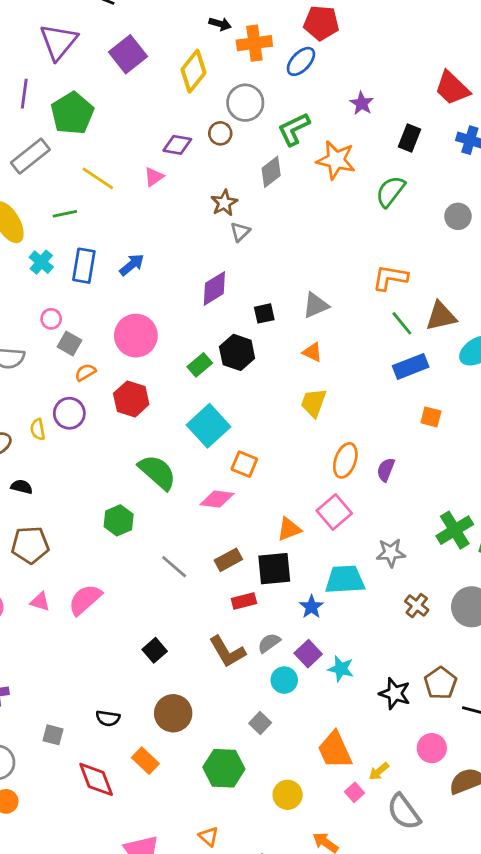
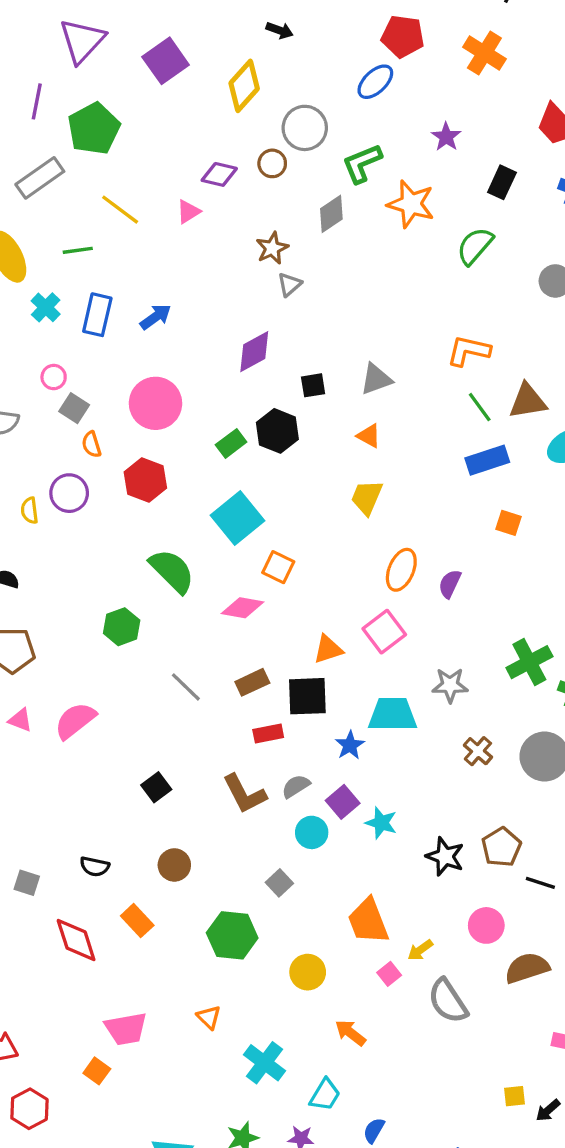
orange cross: (254, 43) -> (484, 53), moved, turned 36
orange semicircle: (85, 372) -> (91, 444), turned -80
brown circle: (173, 713) -> (174, 865), size x0.7

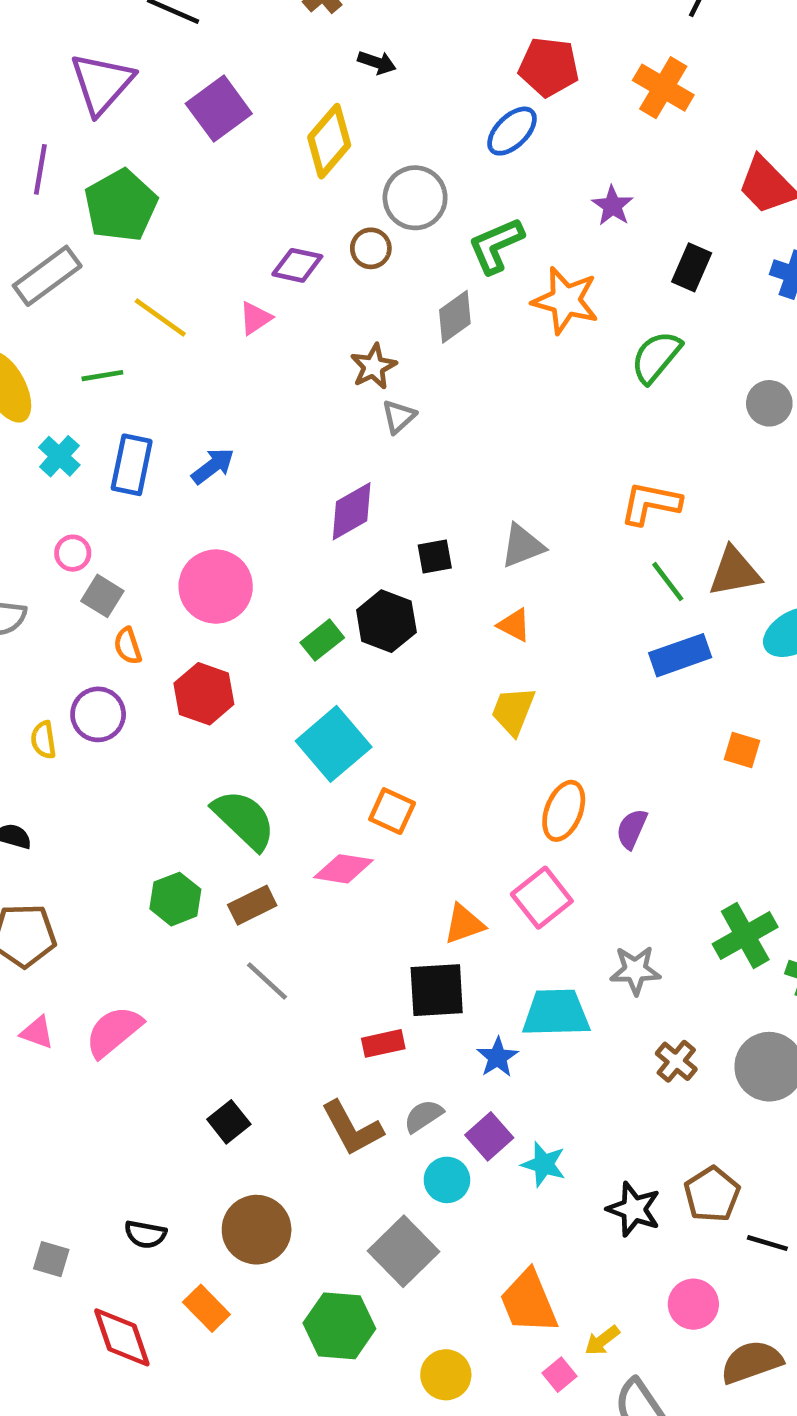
orange square: (508, 523) -> (742, 750), moved
brown rectangle: (252, 682) -> (252, 905), moved
brown circle: (174, 865) -> (257, 1230), size x1.5
gray square: (279, 883) -> (404, 1251), size x1.8

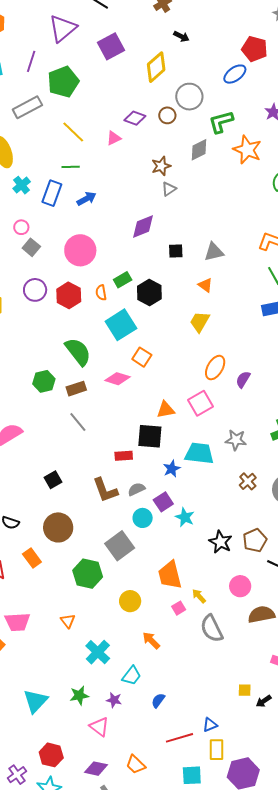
green line: (102, 376) -> (71, 167), moved
black hexagon: (386, 621) -> (149, 293), moved
orange semicircle: (128, 646) -> (101, 293), moved
purple circle: (98, 714) -> (35, 290), moved
yellow arrow: (602, 1340) -> (199, 596), turned 77

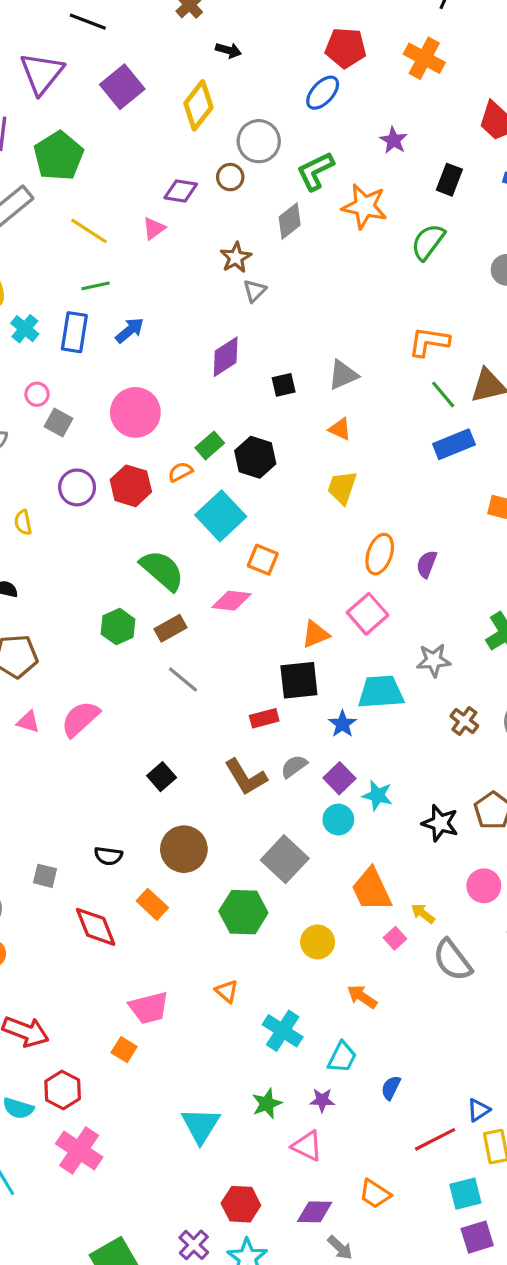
orange semicircle: (101, 293) -> (180, 472), turned 84
cyan circle: (143, 518) -> (338, 820), moved

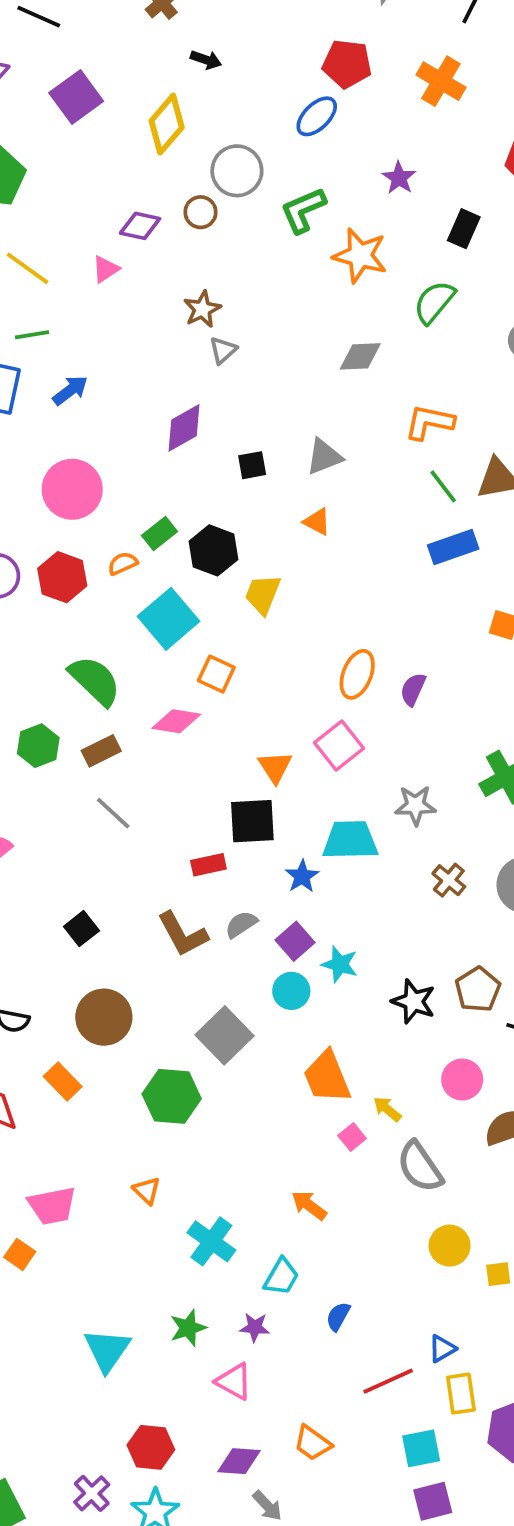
gray diamond: (290, 221) -> (360, 356), moved, turned 33
yellow trapezoid: (342, 488) -> (263, 594), moved
orange triangle: (315, 634) -> (275, 767), turned -44
yellow circle: (318, 942) -> (450, 1246), moved

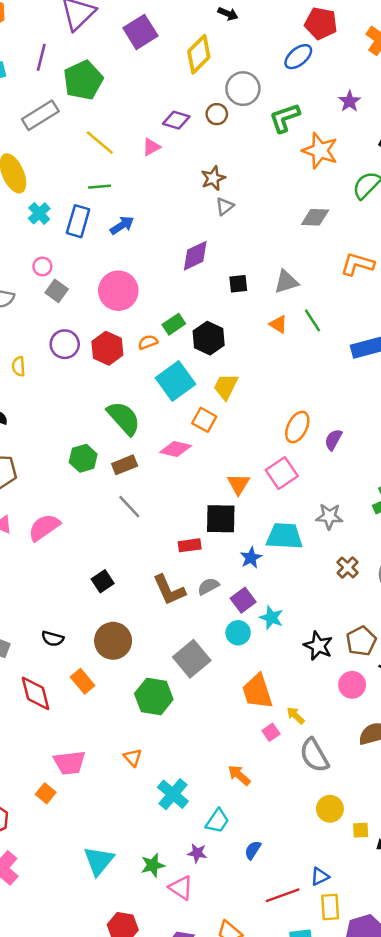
green line: (443, 486) -> (313, 320), moved
yellow trapezoid: (263, 594) -> (226, 387), moved
pink circle: (462, 1079) -> (352, 685), moved
green star: (188, 1328) -> (153, 865), moved

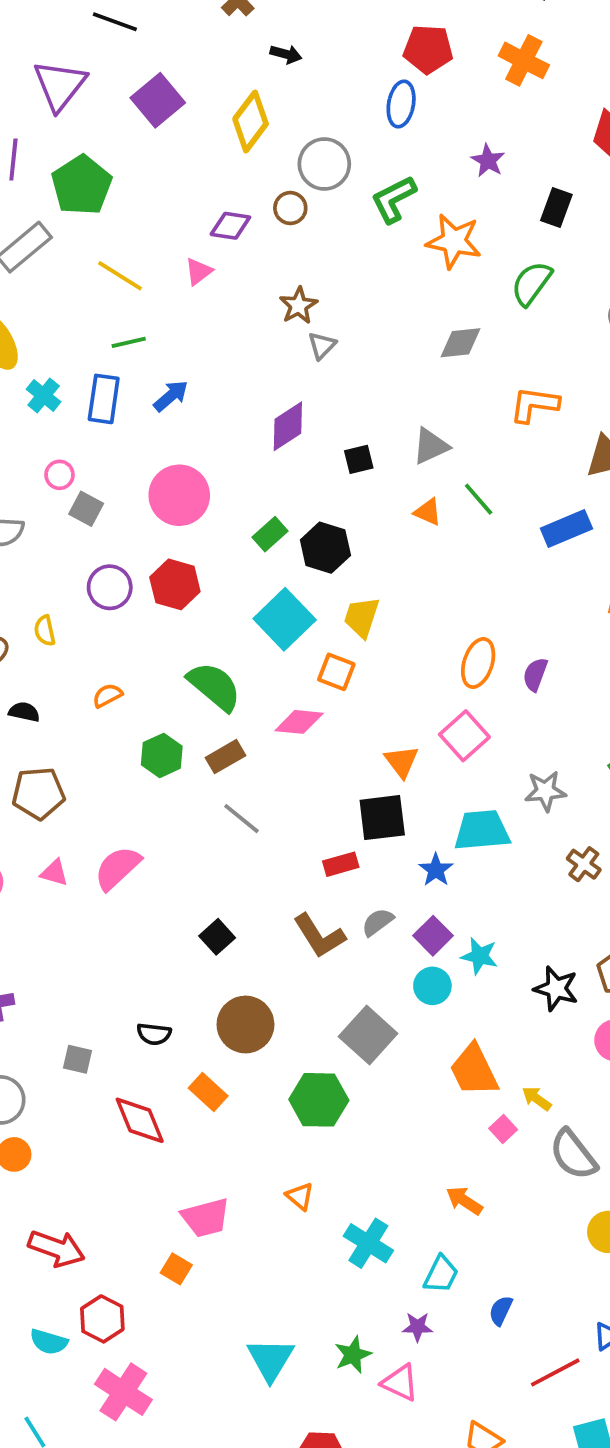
blue ellipse: (298, 57) -> (401, 104), turned -32
orange semicircle: (148, 342) -> (107, 696), moved

